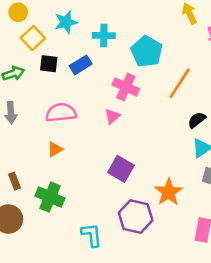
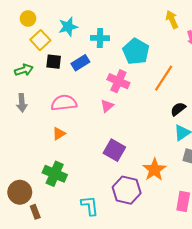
brown rectangle: (15, 181) -> (35, 212), moved

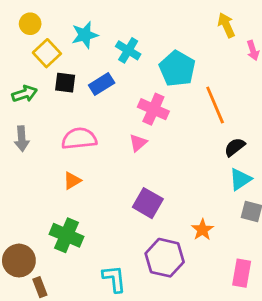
cyan cross: (100, 38) -> (128, 50), turned 30
orange line: (164, 78) -> (215, 105), turned -56
orange star: (154, 170) -> (202, 230), size x0.7

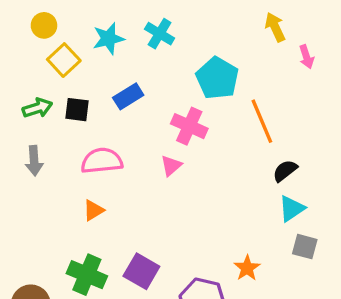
cyan cross: (128, 50) -> (160, 34), moved
black square: (65, 83) -> (77, 110), moved
purple square: (148, 203) -> (141, 271), moved

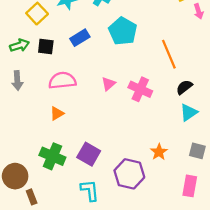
cyan pentagon: (217, 78) -> (123, 31), moved
pink cross: (189, 126) -> (140, 89), moved
gray square: (305, 247) -> (197, 151), moved

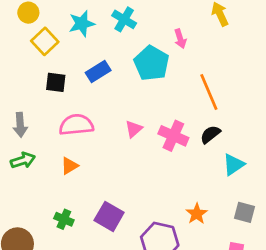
pink arrow: (199, 11) -> (180, 39), moved
green arrow: (19, 45) -> (23, 160), moved
black semicircle: (184, 87) -> (210, 134), moved
green cross: (52, 156) -> (64, 219), size x0.6

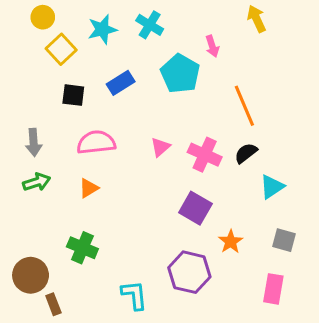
purple square: (109, 216) -> (195, 208), moved
green cross: (64, 219) -> (82, 248), size x1.4

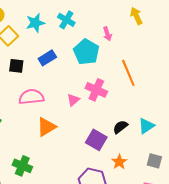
black semicircle: (246, 153) -> (120, 127), moved
pink cross: (205, 155) -> (96, 90), moved
orange triangle: (89, 188) -> (46, 127), moved, size x1.5

